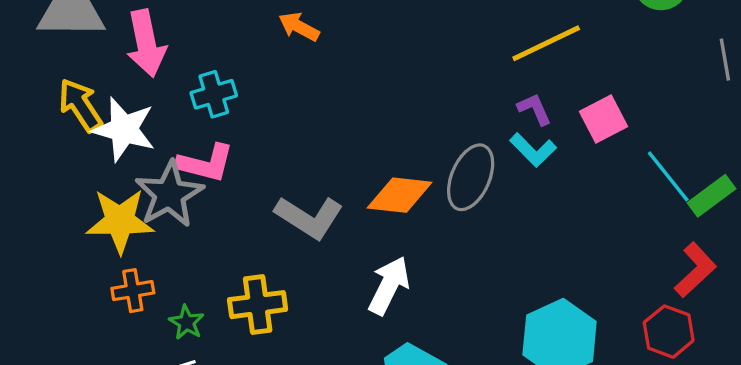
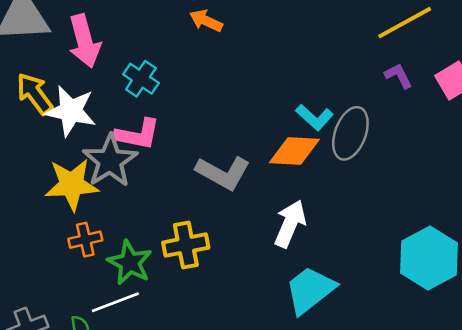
cyan cross: (214, 94) -> (141, 79), turned -36
cyan L-shape: (533, 150) -> (315, 117), moved
green star: (187, 322) -> (130, 263), size x1.6

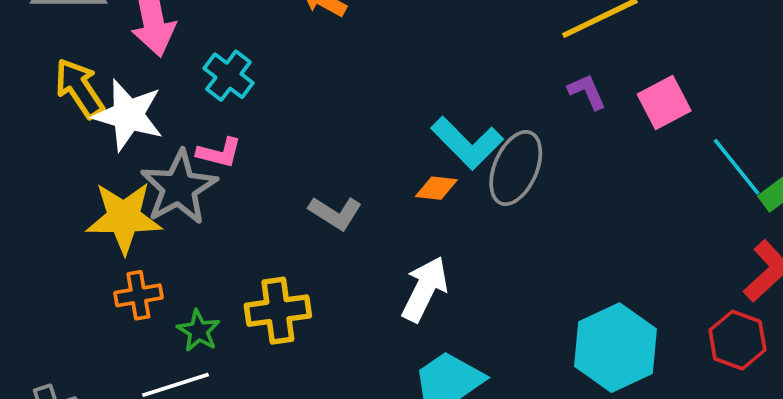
cyan L-shape: (315, 117) -> (467, 143), size x1.4
pink L-shape: (138, 134) -> (219, 153), size x0.7
orange diamond: (294, 151) -> (436, 188), size x0.6
gray L-shape: (223, 173) -> (335, 213), size x0.7
green star: (130, 263) -> (199, 331), size x0.7

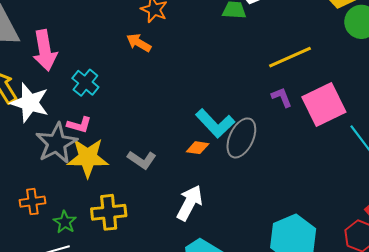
pink square: (664, 103) -> (324, 105), size x1.5
yellow star: (124, 217) -> (88, 158), moved

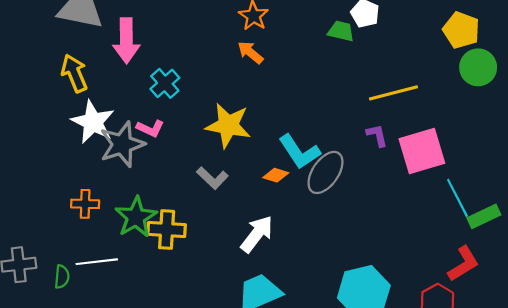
orange arrow: (139, 43) -> (250, 52), moved
white star: (30, 103) -> (93, 122), moved
yellow star: (88, 158) -> (228, 125), moved
green star: (65, 222) -> (136, 217), moved, size x1.6

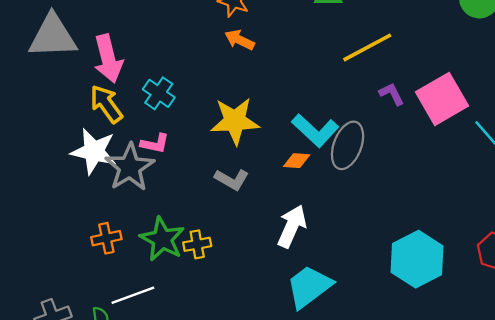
yellow arrow: (74, 73) -> (106, 104), moved
yellow line: (393, 93) -> (367, 47), moved
yellow cross: (167, 230) -> (197, 244), size x0.7

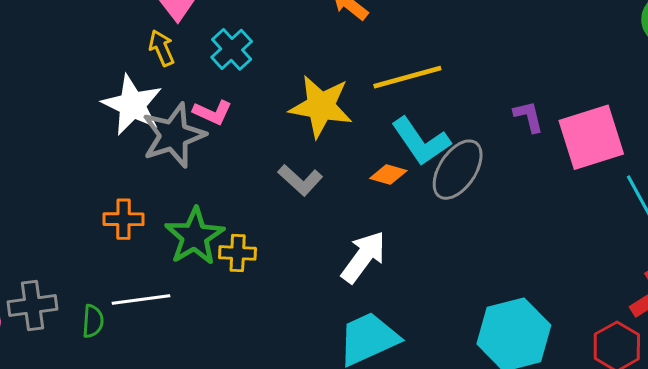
yellow line: (367, 47) -> (407, 77), moved
yellow arrow: (106, 104) -> (162, 48), size x0.7

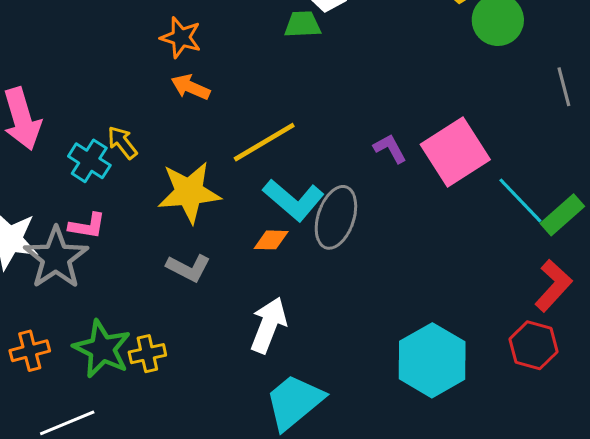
yellow arrow: (162, 48) -> (122, 143), moved

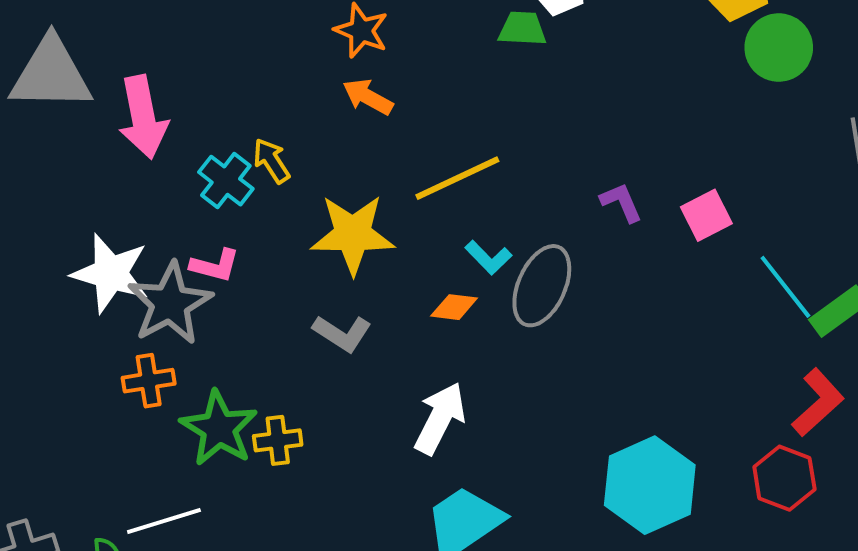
pink square: (455, 152) -> (706, 215), size x0.6
cyan L-shape: (294, 200) -> (488, 257), size x0.6
orange cross: (30, 351) -> (149, 381), moved

